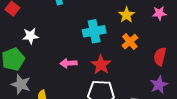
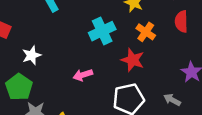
red semicircle: (160, 56) -> (181, 22), moved
red star: (101, 65) -> (133, 60), moved

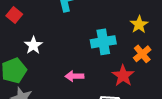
white star: (32, 55) -> (33, 45), turned -30

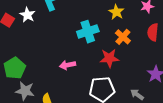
white star: (33, 45) -> (27, 15), moved
red star: (123, 76) -> (109, 58), turned -30

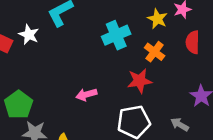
yellow star: (116, 12) -> (157, 19), moved
cyan cross: (88, 32) -> (116, 35), moved

